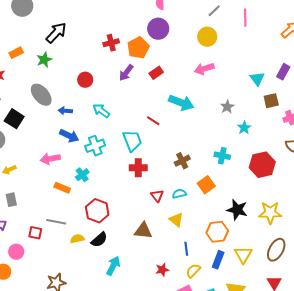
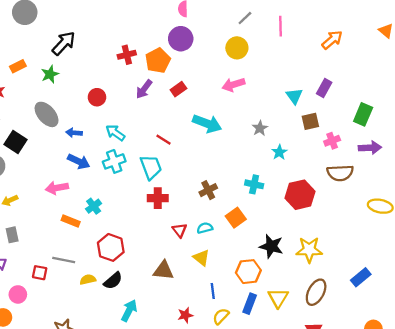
red line: (153, 121) -> (164, 140), moved
cyan cross: (95, 146) -> (114, 161), moved

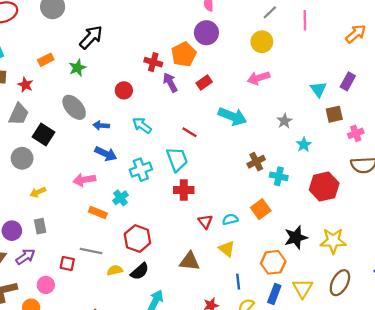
red cross: (127, 55) -> (153, 62), moved, turned 30
purple arrow: (144, 89) -> (170, 82), turned 114
cyan cross: (114, 161) -> (141, 170), moved
brown cross: (208, 190) -> (256, 162), moved
black star: (271, 246) -> (296, 237), turned -30

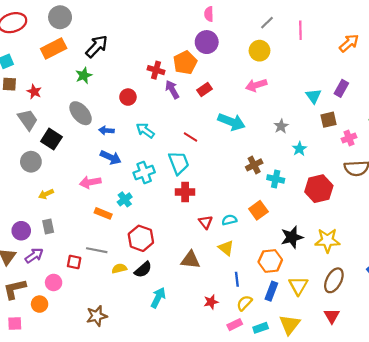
orange rectangle: (46, 60) -> (54, 49), moved, size x1.6
gray trapezoid: (19, 114) -> (28, 120), turned -60

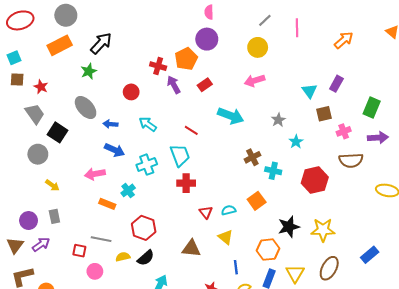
yellow arrow: (46, 194) -> (52, 185), turned -120
pink circle: (54, 282) -> (95, 271), moved

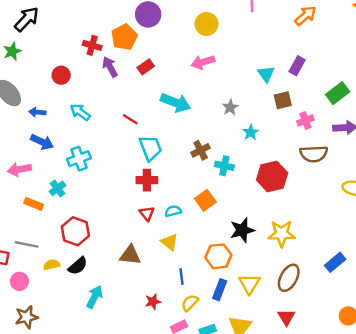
green rectangle: (372, 108) -> (338, 93), turned 30
cyan trapezoid: (180, 155) -> (150, 148), moved
red cross: (186, 183) -> (147, 180), moved

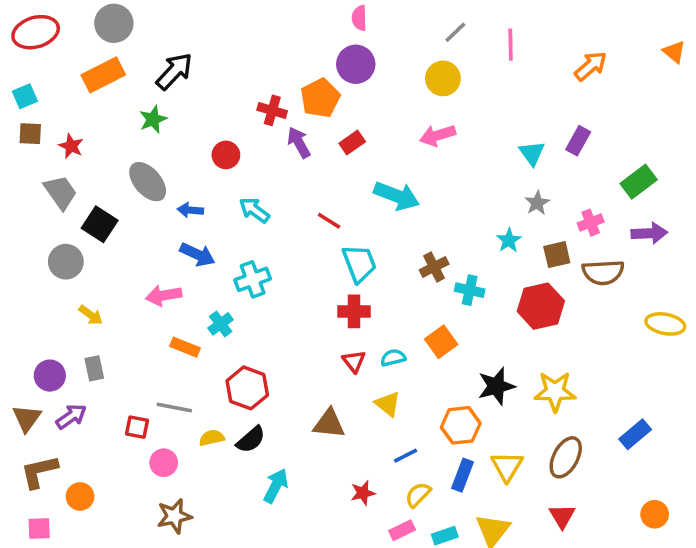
brown square: (283, 100) -> (557, 255), moved
gray star: (230, 107) -> (537, 203), moved
blue line: (181, 277) -> (406, 456), turned 70

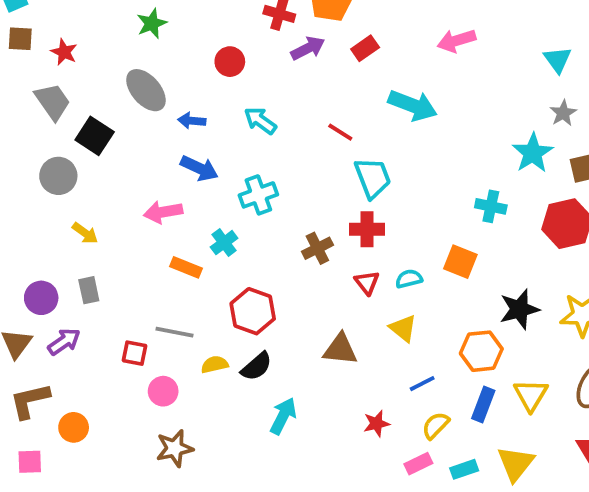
purple arrow: (299, 142) -> (308, 48), turned 92
cyan star: (509, 240) -> (533, 153), size x1.5
brown cross: (434, 267) -> (317, 248), moved
orange square: (441, 342) -> (460, 262), turned -32

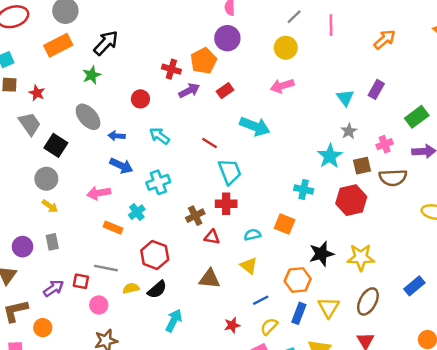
gray circle: (58, 176) -> (46, 179), moved
red triangle: (367, 283) -> (212, 237), moved, turned -42
purple arrow: (64, 342) -> (53, 288), moved

